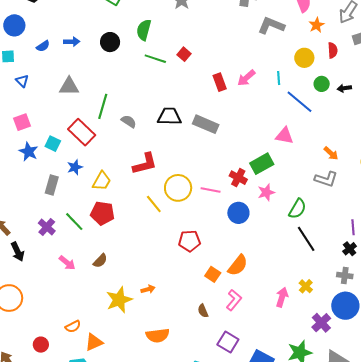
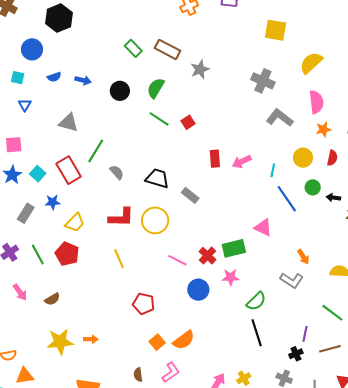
gray rectangle: (206, 124) -> (190, 195), size x0.7
yellow circle: (178, 188) -> (155, 220), moved

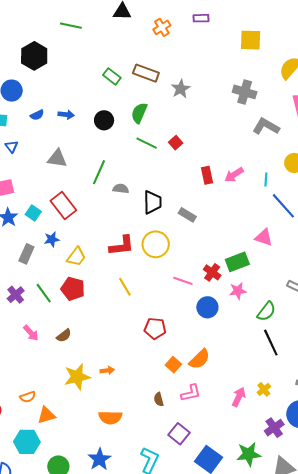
green line: (96, 151) -> (99, 172), moved
gray semicircle: (117, 172) -> (121, 189), moved, turned -35
black trapezoid: (157, 178) -> (152, 202), turned 80
pink L-shape: (171, 372) -> (191, 393), turned 30

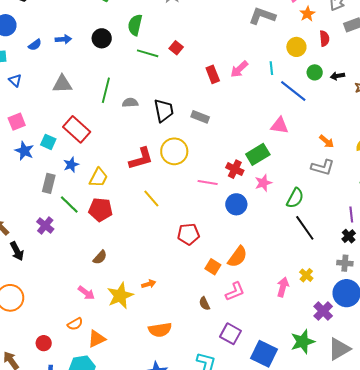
green line: (44, 293) -> (69, 204), moved
pink arrow: (31, 333) -> (86, 293), moved

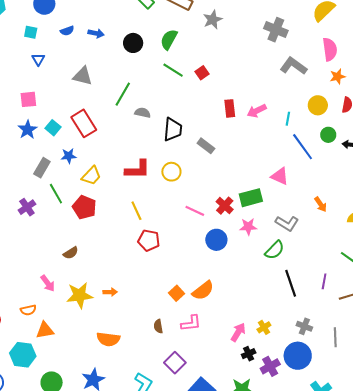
yellow circle: (174, 151) -> (171, 172), size x0.7
gray L-shape: (323, 167) -> (287, 223), moved
black line: (305, 228) -> (291, 283), moved
red pentagon: (188, 234) -> (149, 240), moved
black cross: (349, 236) -> (249, 354), moved

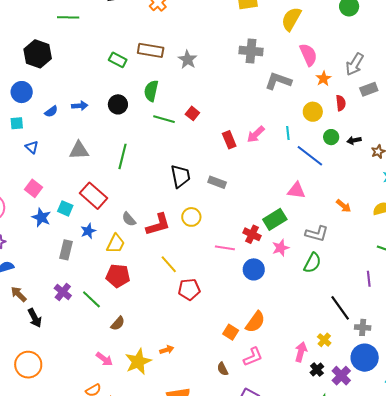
pink square: (28, 99) -> (34, 188), turned -30
gray semicircle: (143, 113) -> (129, 219), moved, turned -126
green line: (56, 194) -> (91, 299), moved
black line: (291, 283) -> (340, 308), moved

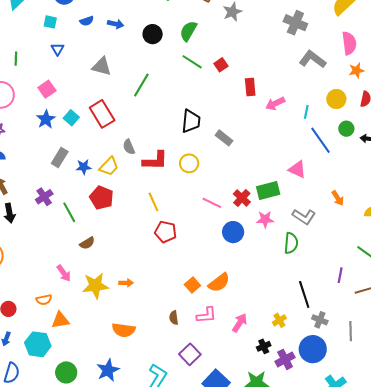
red rectangle: (229, 140) -> (250, 87), moved
blue star: (88, 231) -> (84, 167), moved
green semicircle: (312, 263) -> (291, 243), turned -40
pink arrow: (301, 352) -> (240, 323), moved

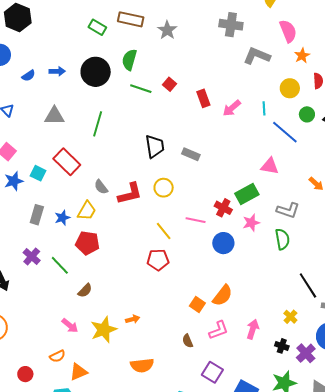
black circle: (153, 34) -> (96, 72), size x1.5
blue star: (46, 119) -> (14, 181), turned 30
yellow line: (153, 202) -> (164, 231), moved
black cross: (264, 346) -> (282, 346), turned -32

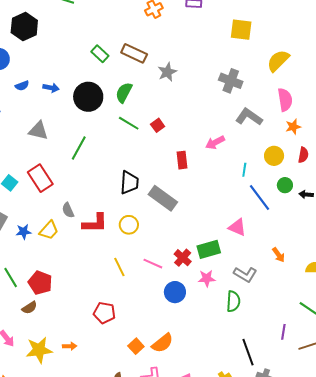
red rectangle: (203, 98) -> (182, 160), moved
pink arrow: (232, 108) -> (215, 142), moved
gray rectangle: (191, 154) -> (163, 198), size x1.6
red pentagon: (87, 243) -> (40, 283), moved
red pentagon: (158, 260) -> (104, 313), moved

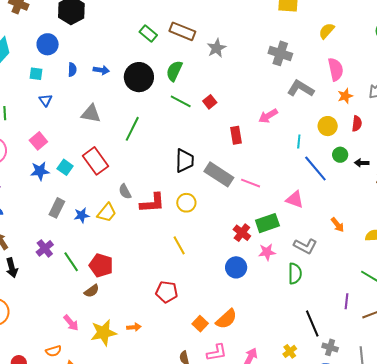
yellow semicircle: (278, 61) -> (327, 31), size x0.7
blue semicircle: (22, 86) -> (72, 70), turned -64
pink line: (153, 264) -> (251, 183), moved

